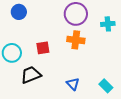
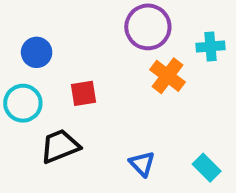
blue circle: (19, 12) -> (37, 52), moved
orange cross: (76, 40) -> (168, 76), moved, turned 30

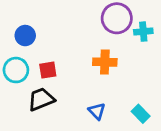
purple circle: (148, 27) -> (117, 18), moved
orange cross: (168, 76) -> (105, 62), moved, turned -35
red square: (83, 93) -> (48, 70), moved

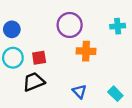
purple circle: (117, 18) -> (70, 25), moved
blue circle: (25, 36) -> (12, 29), moved

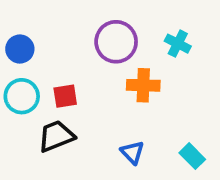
cyan cross: (118, 26) -> (178, 44), moved, turned 32

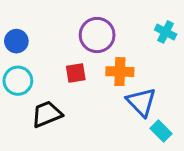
cyan cross: (178, 44) -> (166, 32), moved
red square: (65, 96) -> (76, 73), moved
blue triangle: (132, 152) -> (141, 102), moved, size x1.5

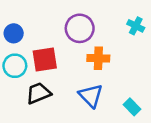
red square: (76, 73) -> (45, 60), moved, size x1.5
blue triangle: (141, 102) -> (91, 96), moved

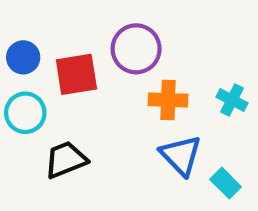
cyan cross: (136, 26) -> (232, 100), moved
red square: (45, 60) -> (76, 74), moved
blue triangle: (91, 96) -> (181, 155), moved

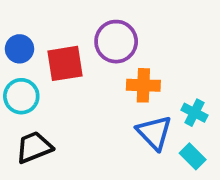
cyan cross: (232, 100) -> (194, 113), moved
black trapezoid: (66, 160) -> (34, 147), moved

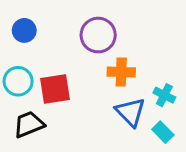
blue circle: (19, 49) -> (24, 30), moved
red square: (65, 63) -> (55, 89), moved

